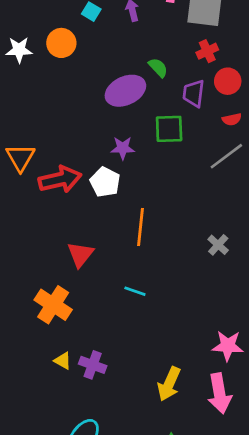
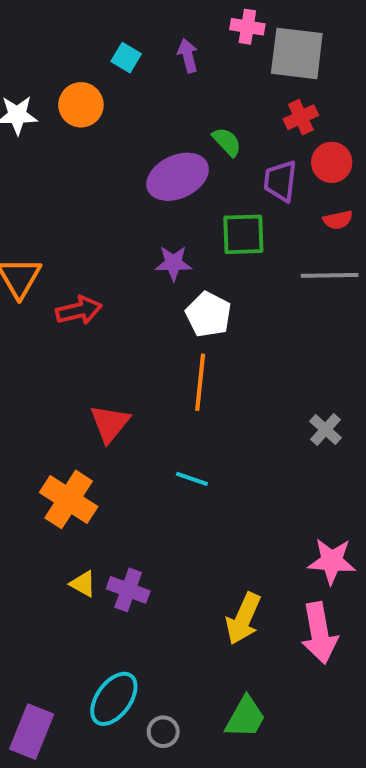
gray line: (226, 156) -> (330, 275), turned 36
red arrow: (60, 179) -> (79, 310), size x0.7
white pentagon: (105, 182) -> (208, 314), moved
gray cross: (218, 245) -> (326, 430), moved

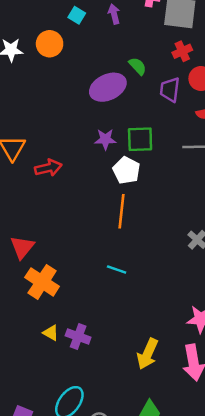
green square: (243, 234) -> (140, 139), moved
red triangle: (110, 423) -> (22, 247), moved

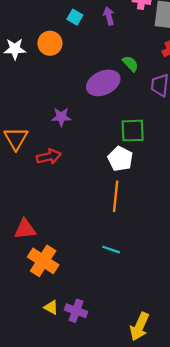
purple star: (105, 139) -> (61, 117), moved
red triangle: (22, 247) -> (25, 229), turned 45

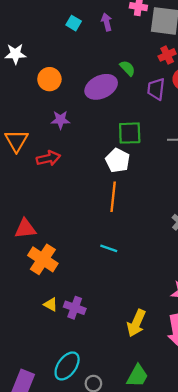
orange circle: (50, 43) -> (49, 79), moved

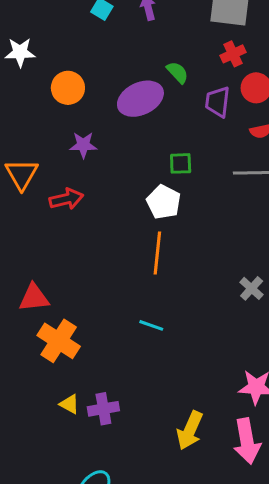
green square: (130, 133) -> (181, 163), size x0.7
purple cross: (75, 308) -> (103, 409), turned -30

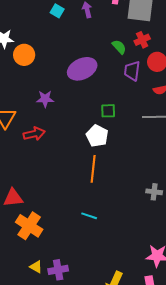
green semicircle: (177, 72) -> (119, 47), moved
orange circle: (68, 88) -> (24, 55), moved
gray cross: (252, 288) -> (154, 192), turned -35

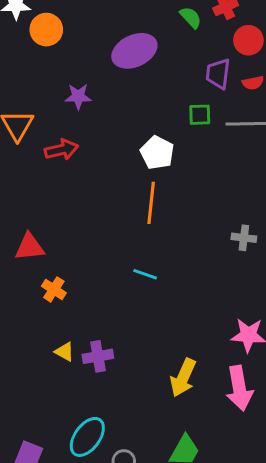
purple trapezoid: (132, 71) -> (218, 74), moved
green square: (108, 111) -> (200, 115), moved
orange cross: (29, 226) -> (54, 289), size x0.6

